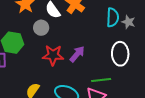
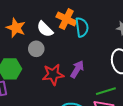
cyan semicircle: (113, 17) -> (82, 27), moved

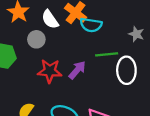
cyan semicircle: (82, 27) -> (91, 25), turned 96
green line: (106, 91) -> (107, 54), moved

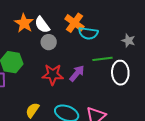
white semicircle: (50, 19) -> (42, 25), moved
gray circle: (36, 39) -> (49, 42), moved

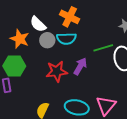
orange star: (24, 23) -> (20, 39), moved
cyan semicircle: (88, 33) -> (66, 39), moved

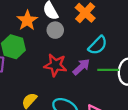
cyan semicircle: (66, 39) -> (98, 45), moved, turned -60
green line: (103, 48) -> (108, 70), moved

